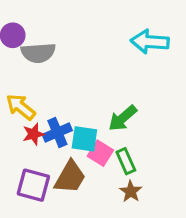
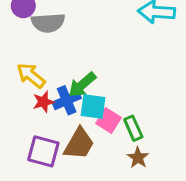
green arrow: (123, 118) -> (82, 85), moved

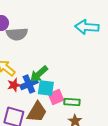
pink square: (108, 120) -> (56, 97), turned 35
green rectangle: (133, 128) -> (72, 102), turned -63

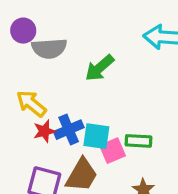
green arrow: (39, 74) -> (100, 68), moved
green rectangle: (72, 102) -> (139, 141), moved

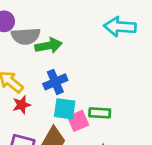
green arrow: (100, 68) -> (49, 46), moved, turned -150
blue cross: (69, 130) -> (55, 82), moved

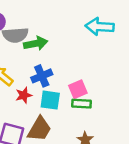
red star: (22, 105) -> (24, 95), moved
pink square: (78, 121) -> (78, 89), moved

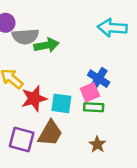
blue cross: (42, 76) -> (99, 79), moved, turned -35
red star: (24, 95) -> (34, 98), size x1.5

